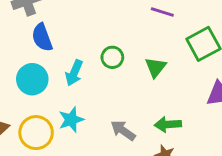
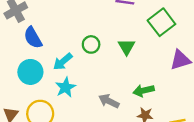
cyan arrow: (74, 73) -> (63, 62), turned 36
cyan star: (71, 120) -> (66, 87), moved

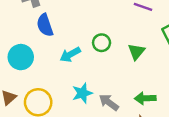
cyan circle: (30, 72) -> (21, 57), moved
cyan star: (66, 87) -> (82, 93), moved

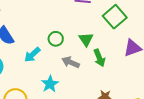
green arrow: (145, 98) -> (99, 58), moved, turned -96
gray arrow: (109, 102) -> (71, 62), moved

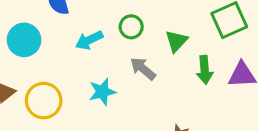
green arrow: (99, 58) -> (205, 70), moved

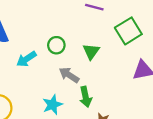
green arrow: (205, 70) -> (86, 97), moved
cyan star: (102, 92) -> (52, 105), moved

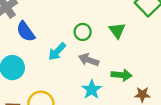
gray arrow: (69, 75) -> (89, 60), moved
green arrow: (86, 97) -> (122, 75), turned -60

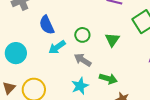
blue semicircle: (26, 32) -> (47, 25), moved

